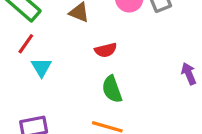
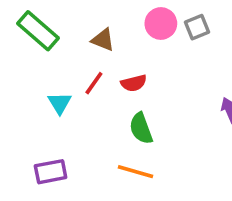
red line: (26, 44) -> (94, 83), moved

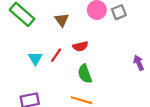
brown triangle: (103, 40) -> (62, 20), turned 32
red line: (94, 83) -> (56, 55), moved

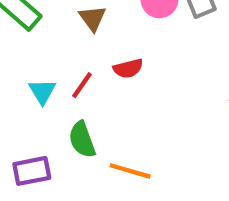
green semicircle: (85, 74) -> (82, 140), moved

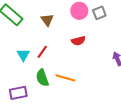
red semicircle: (128, 68) -> (78, 41), moved
orange line: (130, 171) -> (65, 78), moved

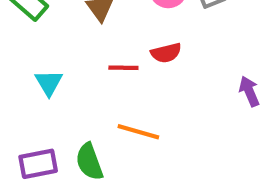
red line: (42, 52) -> (123, 68), moved, turned 56
green semicircle: (42, 78) -> (89, 162), moved

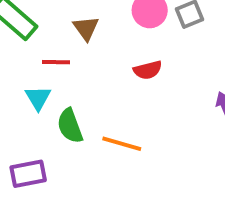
red line: (123, 68) -> (56, 62), moved
green semicircle: (89, 162) -> (70, 126), moved

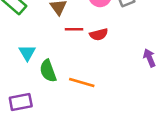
red line: (56, 62) -> (74, 29), moved

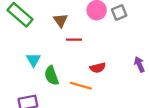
red semicircle: (99, 34) -> (98, 68), moved

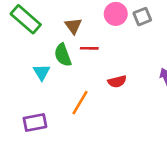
green semicircle: (52, 76) -> (63, 55), moved
orange line: (81, 86) -> (80, 103), moved, turned -75

